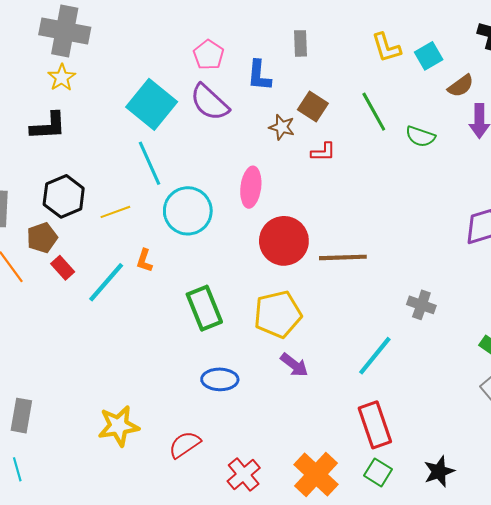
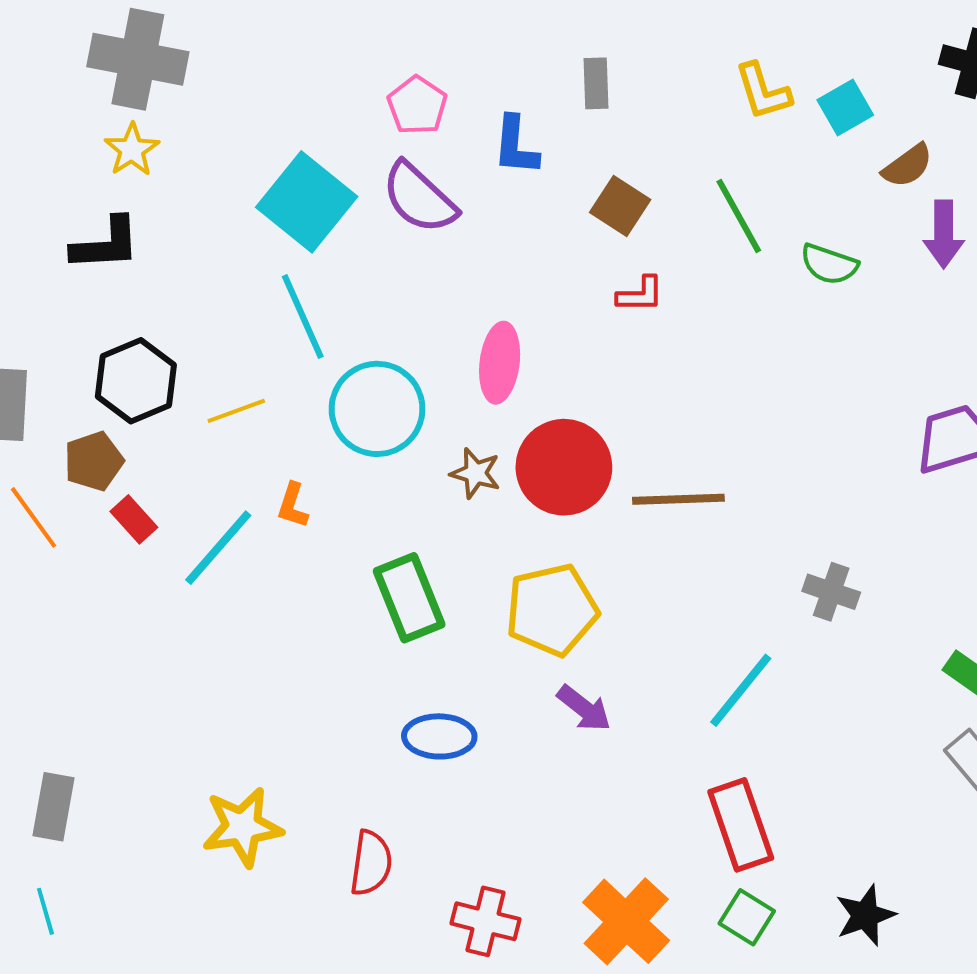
brown star: (282, 127) -> (475, 473), moved
red semicircle: (185, 445) -> (371, 863), turned 132
red cross: (244, 475) -> (486, 921), turned -36

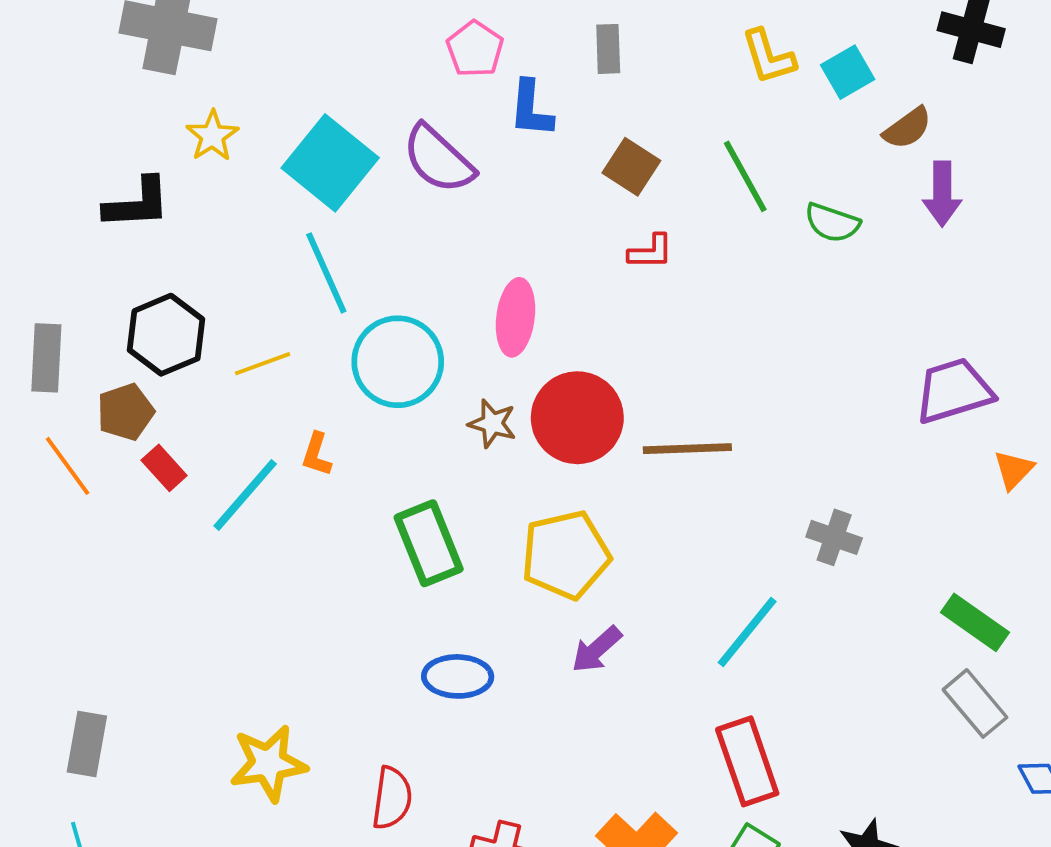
pink pentagon: (417, 105) -> (475, 49), moved
yellow star: (132, 150) -> (212, 136), moved
purple arrow: (584, 708) -> (597, 649), turned 100

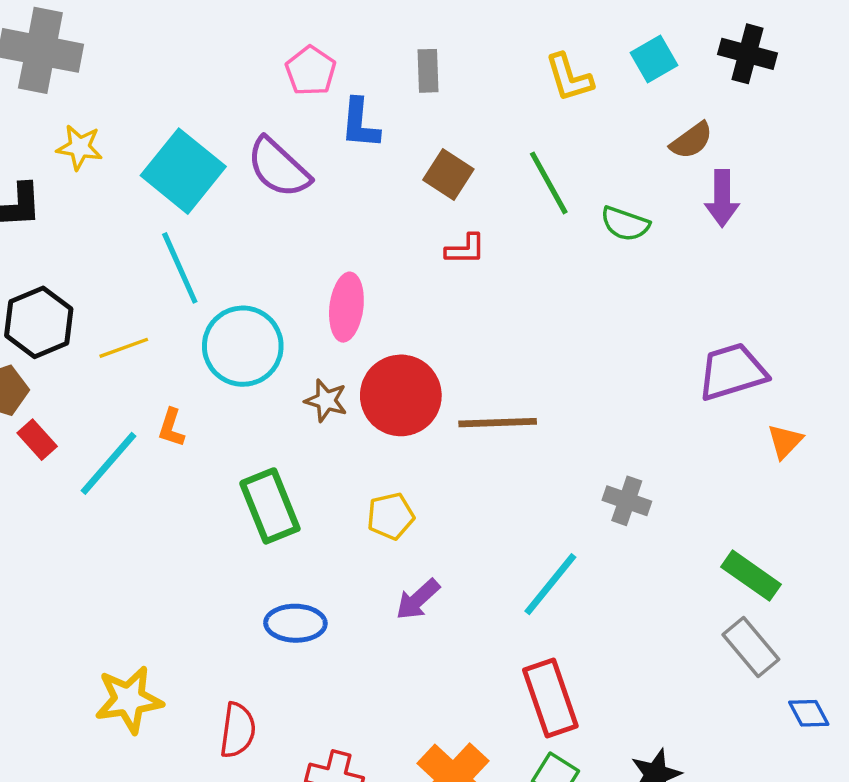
cyan square: (848, 72) -> (654, 59), moved
yellow star: (212, 136) -> (80, 147), turned -30
yellow pentagon: (566, 555) -> (391, 516), size x0.6

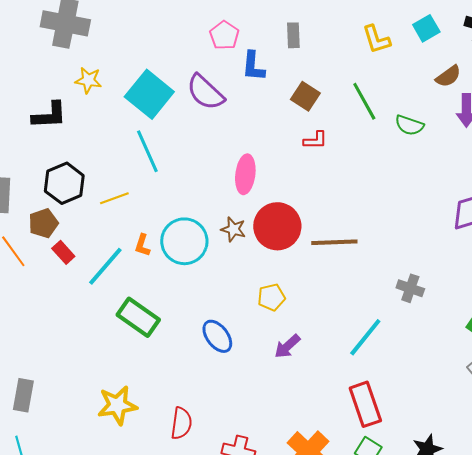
cyan circle: (243, 346) -> (184, 241), moved
green rectangle: (270, 506) -> (138, 317), moved, turned -33
blue ellipse: (295, 623) -> (217, 336), moved, turned 52

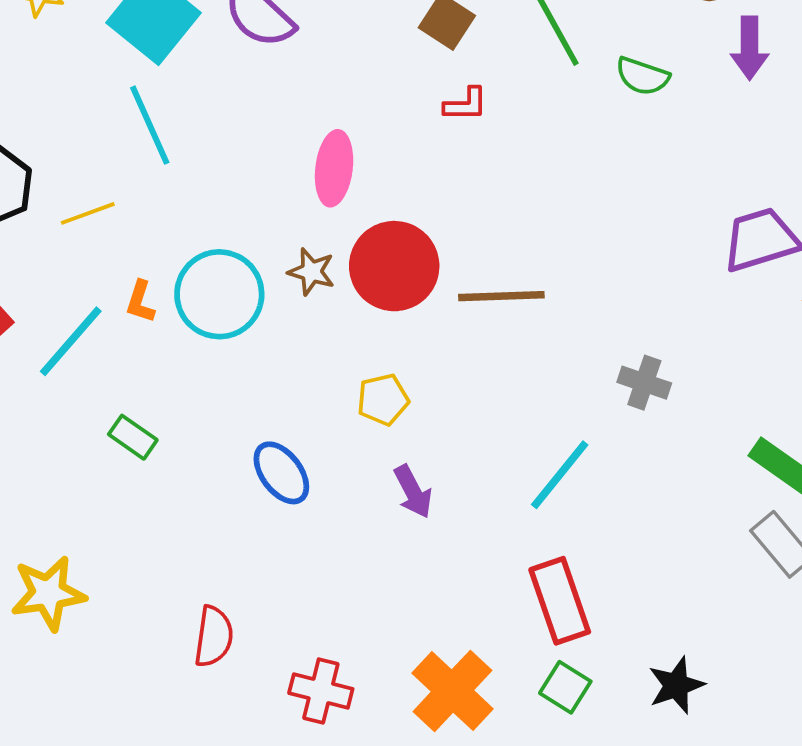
green rectangle: (138, 317) -> (133, 437), size x0.6
purple arrow: (287, 346) -> (413, 492), turned -76
yellow star: (117, 405) -> (48, 593), moved

